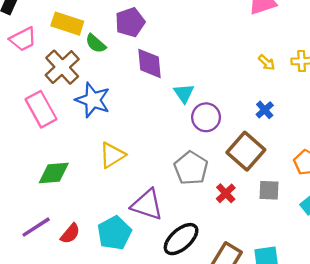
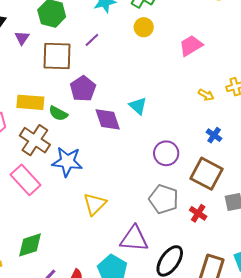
cyan triangle: (184, 93) -> (138, 106), moved
green diamond: (54, 173) -> (30, 245), moved

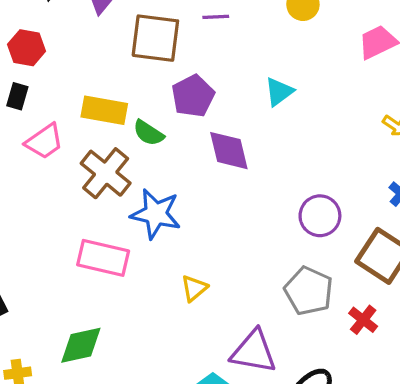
purple line: (92, 40) -> (216, 17), turned 35
cyan triangle: (138, 106) -> (279, 92), moved, turned 36
pink rectangle: (25, 180) -> (103, 258), moved, turned -40
yellow triangle: (95, 204) -> (194, 288), size x0.7

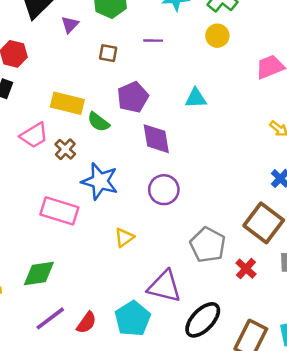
brown square: (155, 38) -> (108, 53), size x0.5
cyan triangle: (279, 92) -> (196, 98), turned 30
pink trapezoid: (44, 141) -> (34, 135), moved
brown cross: (106, 173) -> (65, 149), size x0.6
purple circle: (320, 216) -> (164, 190), moved

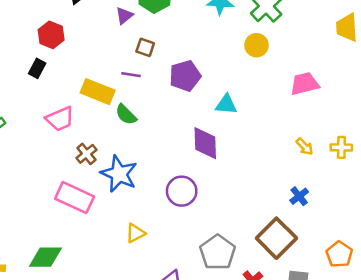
purple triangle: (70, 25) -> (124, 16), moved
purple line: (153, 41) -> (131, 75), moved
purple pentagon: (133, 97) -> (185, 76), moved
purple diamond: (156, 139) -> (205, 143), moved
brown cross: (65, 149) -> (86, 154), moved

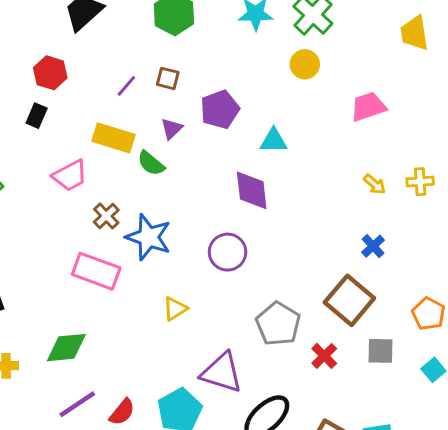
purple triangle: (124, 16) -> (172, 129), moved
purple line: (131, 75) -> (126, 86), moved, turned -54

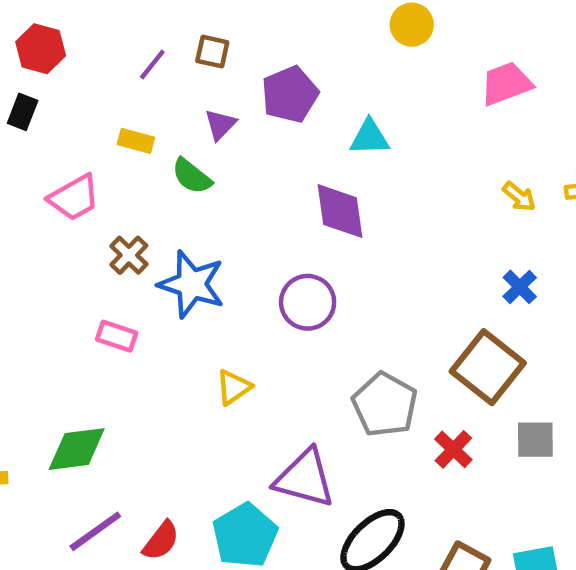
yellow rectangle: (113, 138) -> (136, 141), size x0.6
pink rectangle: (96, 271) -> (117, 336), size x0.6

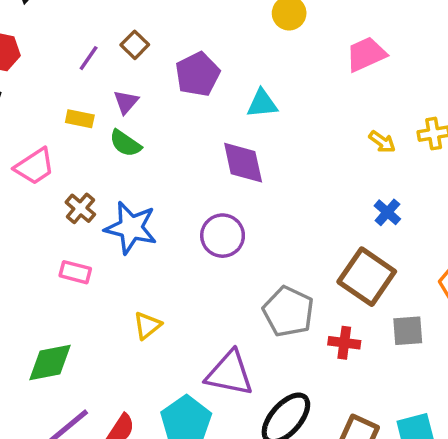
brown square: (212, 52) -> (135, 45), turned 36
purple triangle: (220, 125) -> (126, 102), moved
yellow triangle: (234, 387) -> (147, 325), moved
red cross: (453, 449) -> (344, 343), turned -32

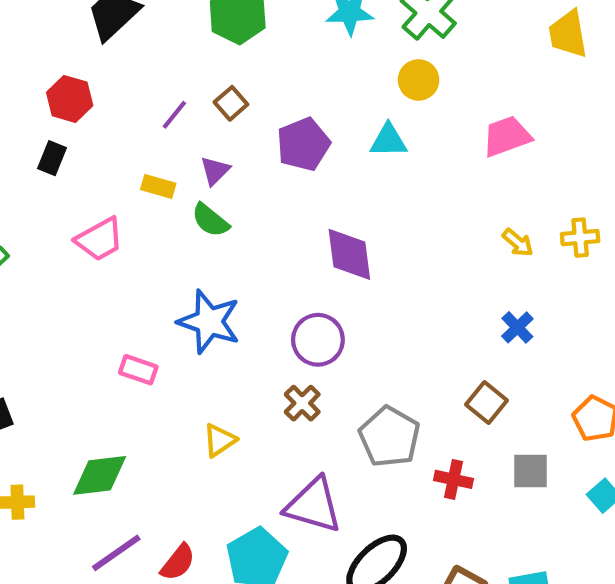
cyan triangle: (262, 104) -> (388, 141), moved
brown cross: (80, 208) -> (302, 403), moved
brown square: (367, 277) -> (487, 402), size x0.6

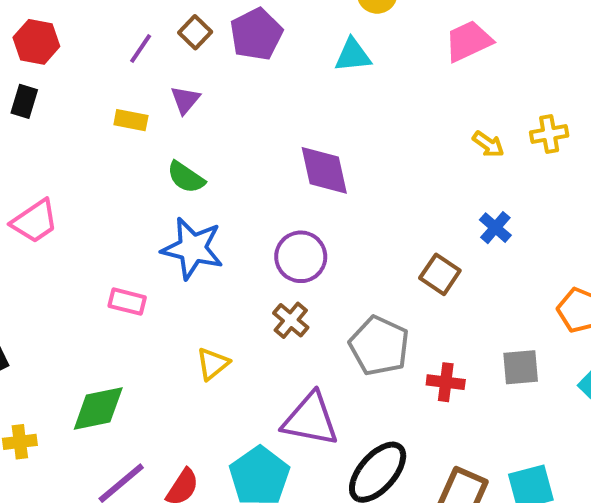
purple pentagon: (303, 144) -> (256, 34), moved
green semicircle: (210, 220) -> (186, 177), moved
pink trapezoid: (100, 239) -> (35, 221), moved
brown square: (487, 402) -> (440, 274), moved

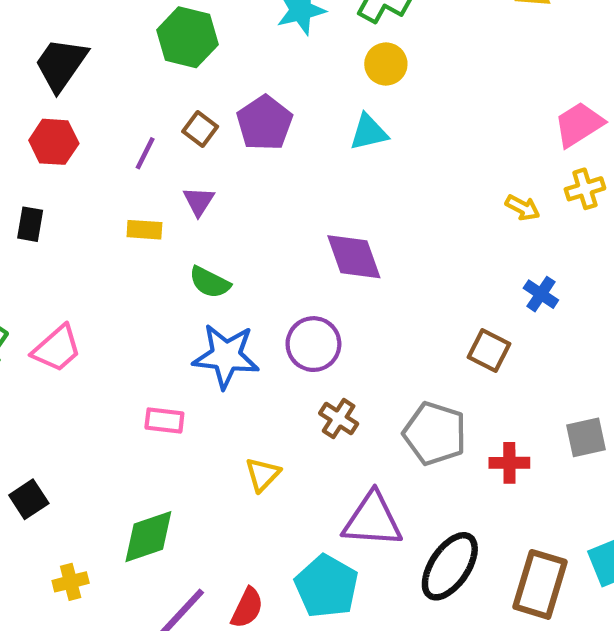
pink trapezoid: (468, 41) -> (579, 124), moved
red hexagon: (36, 42) -> (54, 142), moved
purple circle: (301, 257) -> (313, 344), moved

